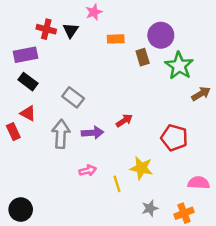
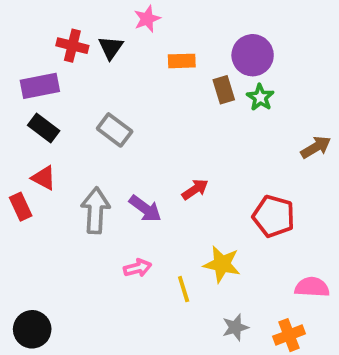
green star: (179, 66) -> (260, 97), moved, size x0.6
gray rectangle: (73, 97) -> (115, 130), moved
purple arrow: (93, 133) -> (145, 209), turned 40

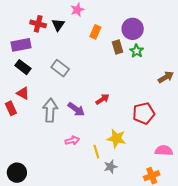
orange rectangle: (182, 61) -> (95, 32), turned -64
red pentagon: (274, 216) -> (144, 113), turned -30
gray star: (235, 327) -> (110, 167), moved

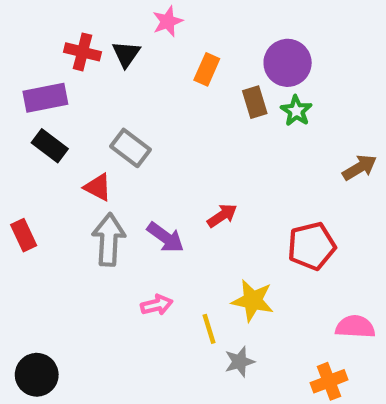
red triangle: (23, 93) -> (98, 187), moved

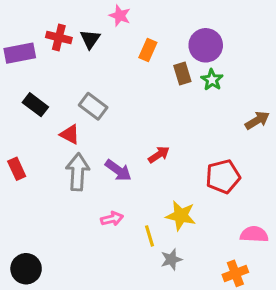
pink star: (168, 21) -> (120, 16), turned -30
purple rectangle: (45, 98) -> (20, 53), moved

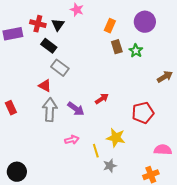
purple circle: (206, 45) -> (145, 22), moved
orange rectangle: (148, 50) -> (110, 26), moved
black rectangle: (35, 105) -> (49, 46), moved

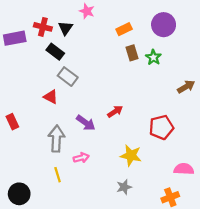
orange rectangle: (110, 26) -> (124, 29), turned 40
gray arrow: (50, 110) -> (56, 139), moved
yellow line: (96, 151) -> (58, 175), moved

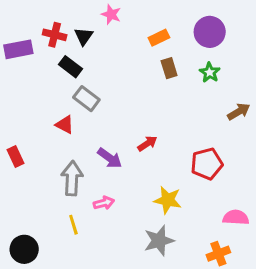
green star: (153, 57) -> (210, 72), moved
gray star: (124, 187) -> (159, 241), size x1.5

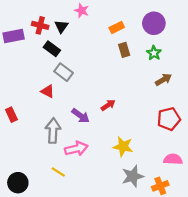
brown arrow: (239, 112) -> (163, 80), moved
red pentagon: (207, 164) -> (169, 119), moved
pink arrow: (104, 203) -> (76, 149), size x1.5
yellow line: (73, 225) -> (58, 172), moved, turned -40
gray star: (159, 241) -> (133, 176), moved

